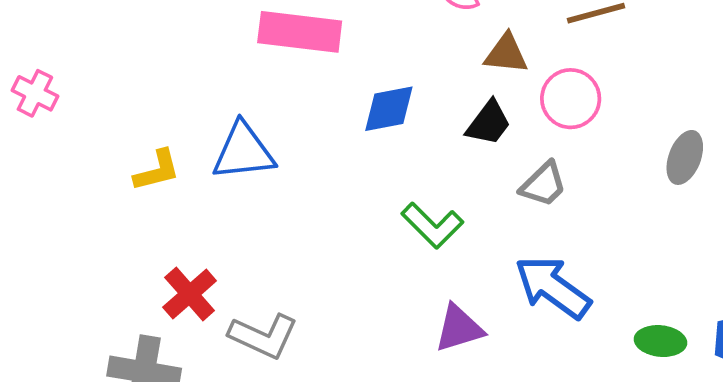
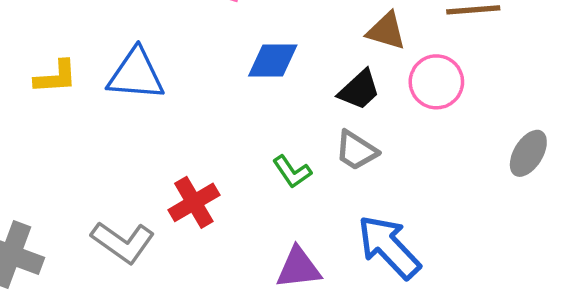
gray trapezoid: (543, 184) -> (356, 151), moved, turned 66
green L-shape: (432, 225) -> (292, 172), size x0.7
red cross: (190, 294) -> (194, 202), moved

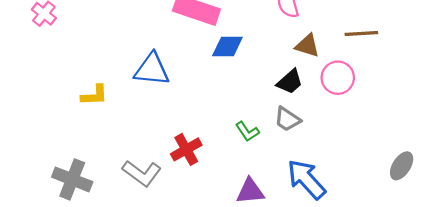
blue diamond: (273, 61) -> (227, 47), moved
yellow L-shape: (56, 77) -> (94, 95), moved
gray ellipse: (528, 153) -> (402, 166), moved

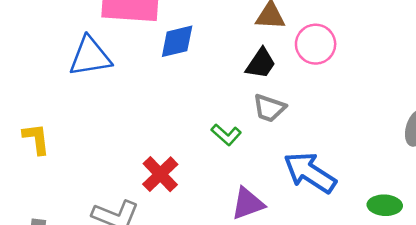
blue triangle: (152, 69) -> (90, 57), moved
yellow L-shape: (94, 95) -> (36, 139), turned -80

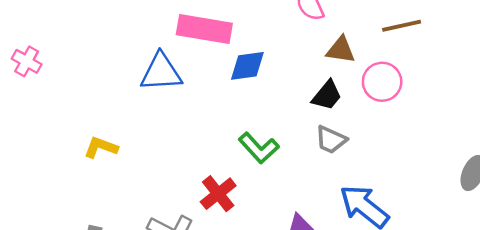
green L-shape: (226, 135) -> (259, 148), moved, size x1.4
yellow L-shape: (36, 139) -> (101, 147), turned -68

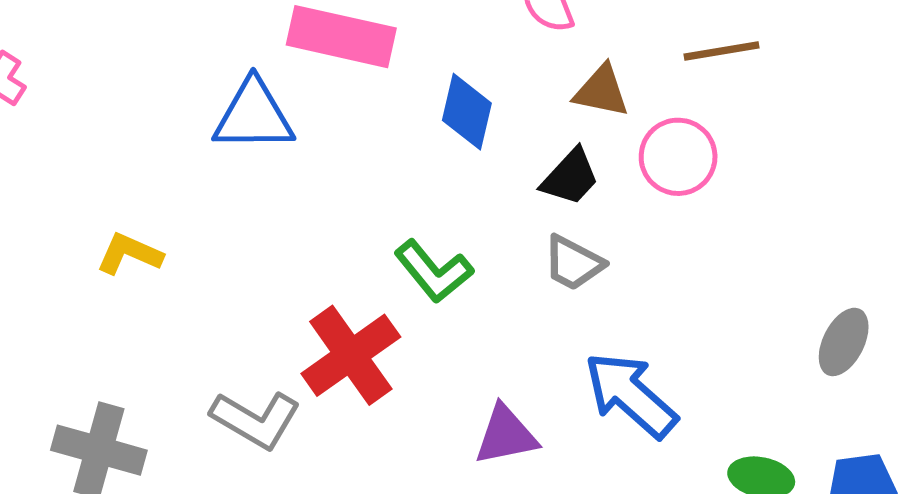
blue diamond: (247, 66) -> (467, 112), moved, turned -72
red cross: (218, 194) -> (351, 355), size x1.4

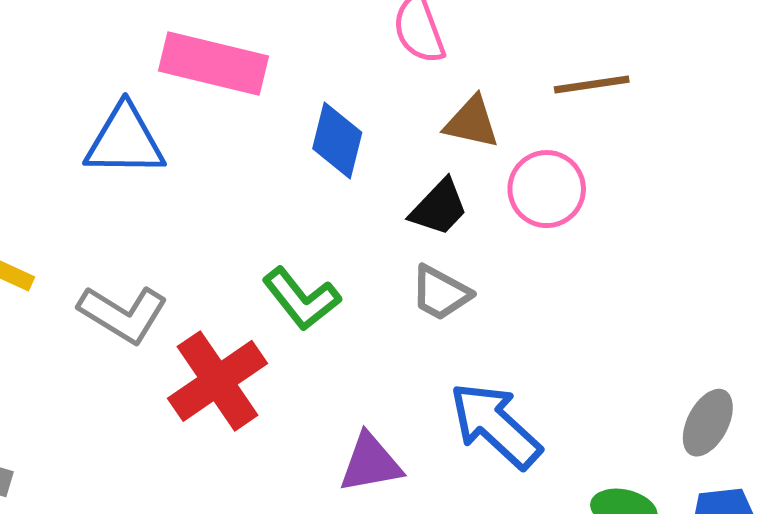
gray ellipse: (844, 342) -> (708, 423), moved
gray L-shape: (256, 420) -> (123, 314), moved

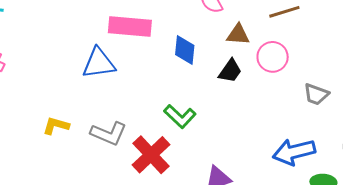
gray trapezoid: (441, 293) -> (316, 94), moved
blue arrow: (495, 425) -> (294, 152), moved, turned -48

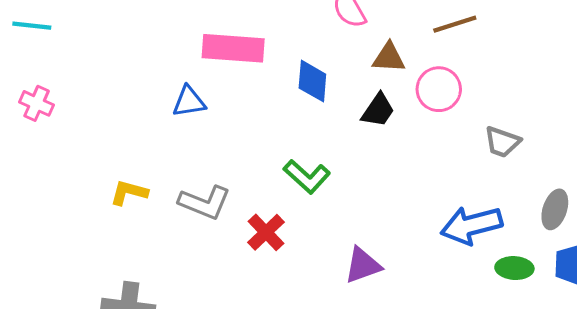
blue triangle: (99, 63) -> (189, 102), size x0.7
red cross: (151, 155) -> (266, 232), size x0.7

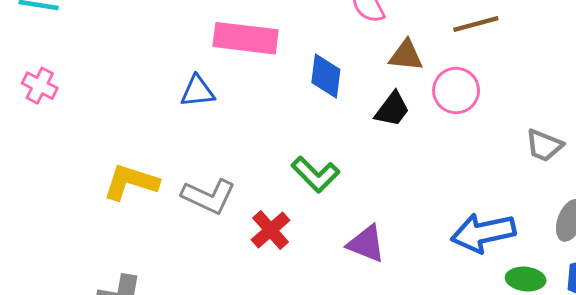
gray trapezoid: (502, 142) -> (544, 145), moved
yellow L-shape: (129, 192) -> (131, 182), size x1.4
purple triangle: (363, 265) -> (366, 244), moved, turned 39

